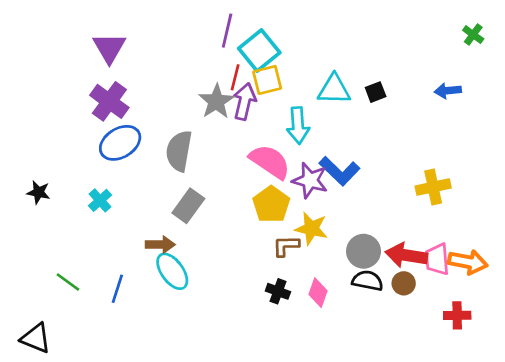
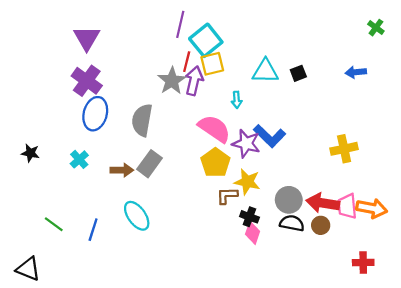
cyan arrow: (298, 125) -> (237, 100), size x0.6
blue ellipse: (120, 143) -> (95, 114), turned -44
brown arrow: (160, 245) -> (122, 170), moved
black cross: (278, 291) -> (249, 217), moved
red cross: (457, 315) -> (363, 263), moved

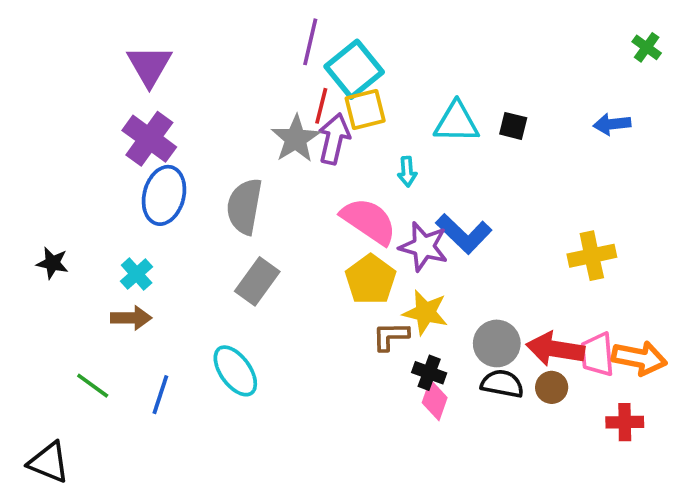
black square: (298, 73) -> (513, 126), turned 35
brown arrow: (122, 170) -> (131, 318), moved
red cross: (363, 263) -> (625, 422), moved

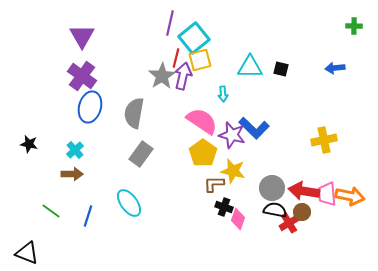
green cross: (647, 47) -> (354, 26), turned -35
black cross: (429, 373) -> (224, 207), moved
red cross: (625, 422) -> (289, 223), moved, turned -30

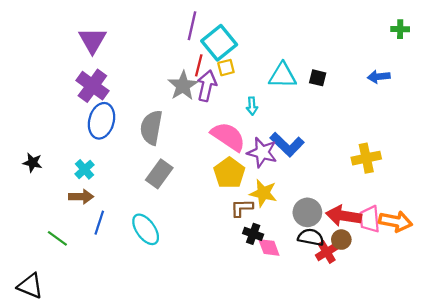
yellow square: (200, 60) -> (226, 68), size x0.7
blue line: (88, 216) -> (99, 223), moved
pink diamond: (238, 219) -> (269, 247), turned -40

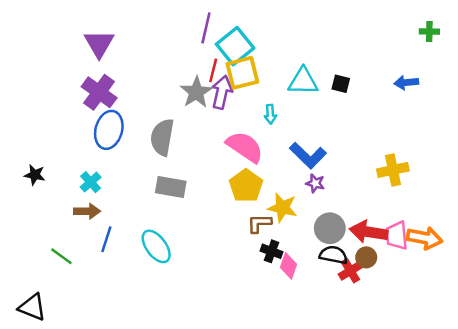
yellow square: (226, 68) -> (242, 73), size x1.8
purple star: (262, 152) -> (315, 183), moved, size x0.6
gray rectangle: (159, 174) -> (171, 187), turned 64
pink diamond: (269, 247) -> (288, 266), turned 40

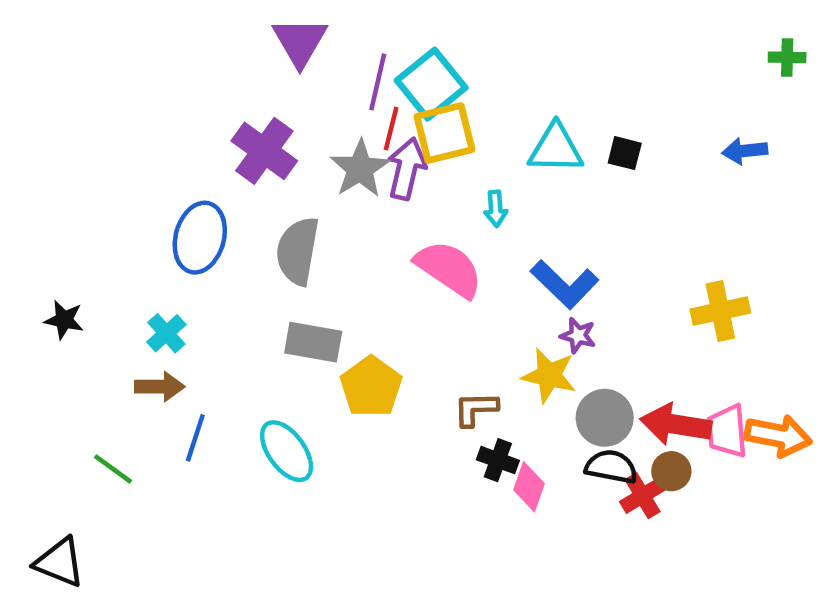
purple line: (206, 28) -> (378, 82), moved
purple triangle: (99, 44) -> (300, 42), moved
purple cross: (99, 92) -> (264, 151), moved
yellow pentagon: (246, 186) -> (371, 387), moved
yellow star: (282, 208) -> (549, 376), moved

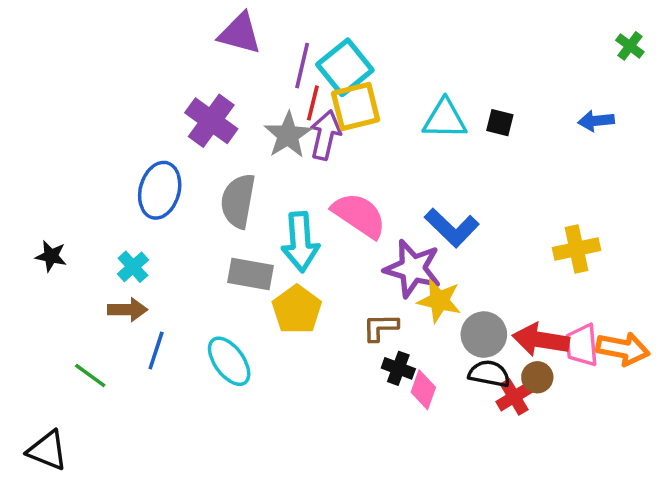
purple triangle: (300, 42) -> (240, 33), turned -45
green cross: (787, 57) -> (630, 46), turned 36
cyan arrow: (496, 209) -> (300, 242), moved, size x2.0
purple star: (578, 335) -> (413, 269), moved, size x2.0

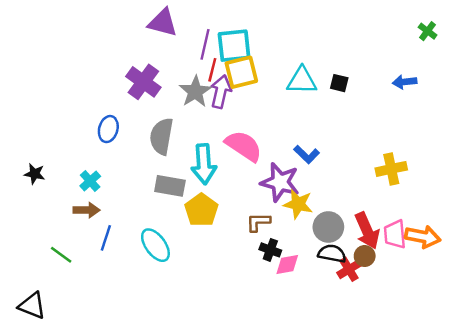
cyan square: (345, 67) -> (234, 46), turned 33
blue ellipse: (160, 190) -> (108, 129), size x0.7
blue L-shape: (452, 228) -> (307, 154), size x0.7
red arrow: (541, 340) -> (367, 231), turned -123
pink diamond: (423, 390) -> (287, 264), turned 60

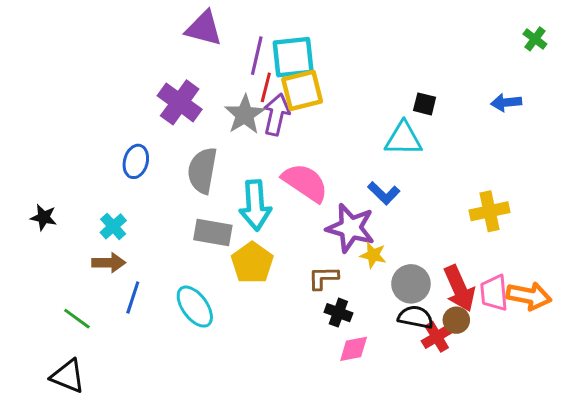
cyan triangle: (302, 81) -> (403, 139), moved
yellow star: (298, 204) -> (373, 255), size x0.7
pink diamond: (287, 264) -> (354, 349), moved
black triangle: (32, 306) -> (68, 376), moved

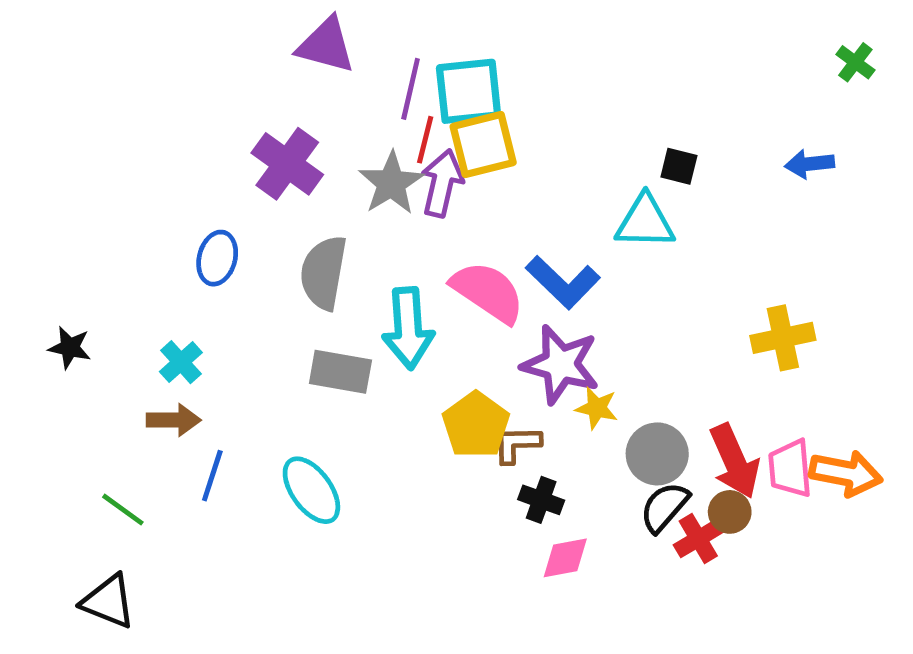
blue L-shape: (384, 193) -> (563, 282), moved, size x1.4
yellow pentagon: (252, 263) -> (476, 425), moved
black semicircle: (416, 317) -> (664, 507), turned -60

